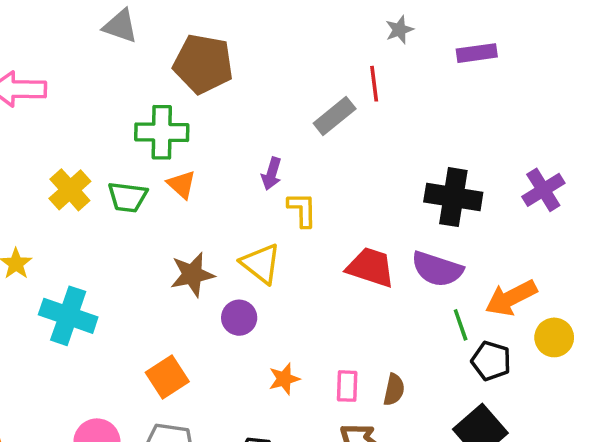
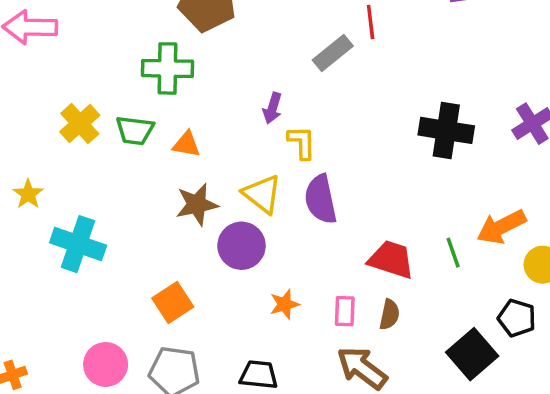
orange triangle: (182, 184) -> (186, 144), moved, turned -32
red trapezoid: (371, 267) -> (391, 259), moved
purple semicircle: (437, 269) -> (321, 199), moved, turned 60
purple circle: (239, 318) -> (241, 246), size x1.4
black pentagon: (491, 361) -> (517, 318), moved

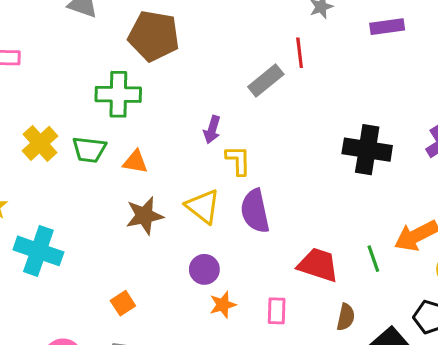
purple circle: (241, 246) -> (204, 269), moved, size x0.7
orange square: (173, 303) -> (123, 303), size x0.7
brown semicircle: (389, 315) -> (346, 317), moved

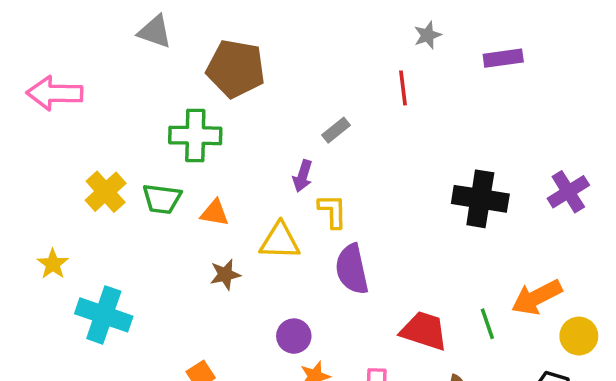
gray rectangle: (266, 80) -> (336, 130), moved, size x0.7
yellow triangle: (203, 206) -> (280, 241), moved, turned -36
brown star: (144, 216) -> (225, 274), size x0.7

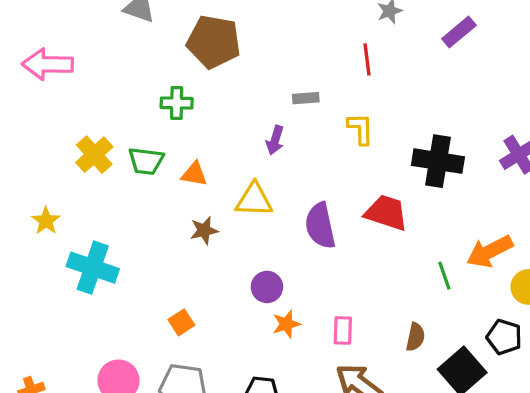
purple rectangle: (503, 58) -> (459, 32), turned -32
gray rectangle: (336, 130) -> (306, 98), turned 35
green cross: (195, 135) -> (177, 103), size x0.7
yellow L-shape: (333, 211) -> (361, 129), moved
red trapezoid: (424, 331) -> (386, 213), moved

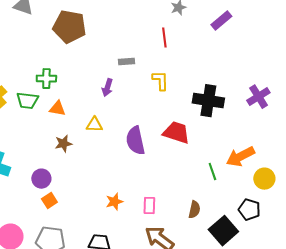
green cross: (177, 103) -> (46, 79), moved
yellow triangle: (254, 200) -> (94, 125), size x0.7
purple circle: (267, 287) -> (41, 179), moved

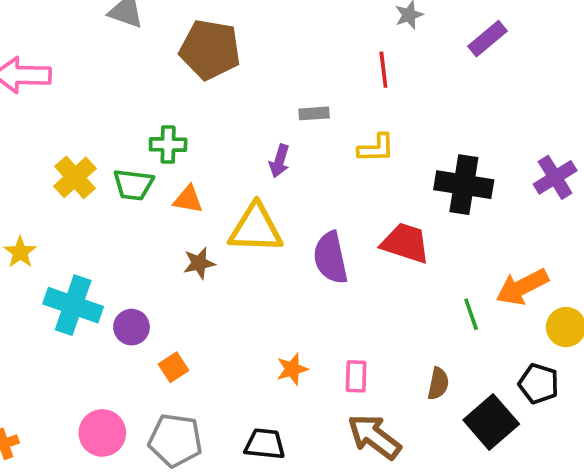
yellow L-shape: (160, 81) -> (376, 148), turned 90
yellow triangle: (94, 125) -> (256, 228), size x1.8
purple circle: (41, 179) -> (132, 327), moved

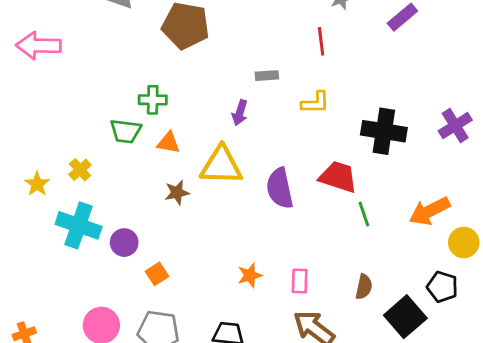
yellow cross: (75, 177) -> (80, 170), moved, size x0.7
green line: (471, 314) -> (364, 214), moved

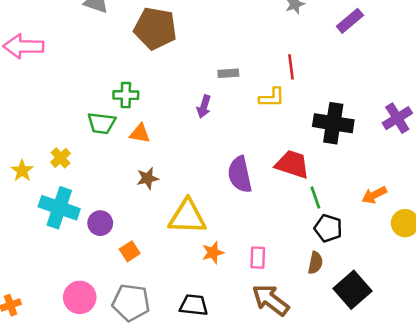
red line: (321, 41) -> (291, 67), moved
yellow triangle: (221, 165) -> (187, 217), moved
orange arrow: (430, 211) -> (374, 195), size x0.7
black pentagon: (442, 287) -> (328, 228), moved

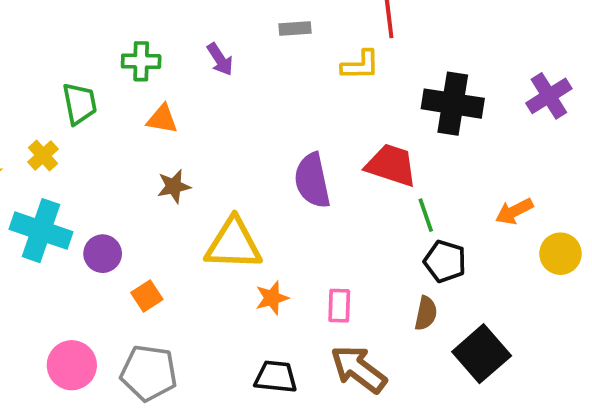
purple arrow: (204, 107) -> (220, 59), moved, turned -50
green trapezoid: (101, 123) -> (80, 104), moved, turned -108
black trapezoid: (194, 305) -> (276, 377), moved

